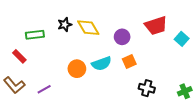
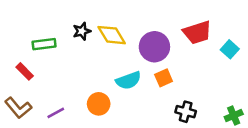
purple circle: (122, 37) -> (154, 47), size x1.5
orange circle: (77, 69) -> (99, 104), moved

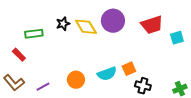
purple circle: (154, 47) -> (113, 21), moved
cyan square: (230, 49) -> (177, 38), turned 32
orange square: (164, 78) -> (129, 69), moved
cyan semicircle: (128, 80) -> (107, 74), moved

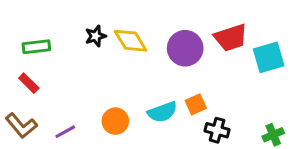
purple circle: (113, 21) -> (185, 48), moved
green rectangle: (34, 34) -> (36, 47), moved
cyan square: (177, 38) -> (269, 57), size x1.5

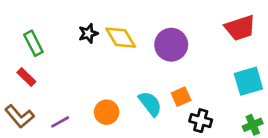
red trapezoid: (231, 38) -> (240, 28), moved
green rectangle: (36, 47) -> (33, 43), turned 70
cyan square: (269, 57) -> (248, 81), moved
cyan semicircle: (162, 112) -> (150, 104), turned -108

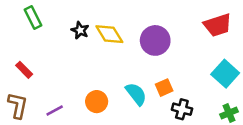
black star: (88, 33) -> (80, 30), turned -30
green rectangle: (33, 43) -> (33, 18), moved
cyan square: (248, 81) -> (225, 74), turned -32
brown L-shape: (19, 116) -> (18, 105), turned -128

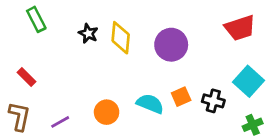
yellow diamond: (109, 34) -> (121, 38), turned 36
cyan semicircle: (136, 94) -> (150, 104), turned -30
black cross: (182, 109) -> (213, 101), moved

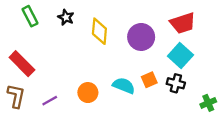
red trapezoid: (240, 28) -> (183, 23), moved
black star: (88, 33) -> (66, 17), moved
red rectangle: (26, 77) -> (22, 64), size x1.6
cyan square: (248, 81) -> (180, 55), moved

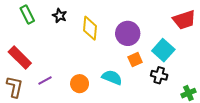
red trapezoid: (183, 23) -> (184, 20), moved
orange square: (149, 80) -> (135, 60), moved
purple line: (50, 101) -> (45, 81), moved

